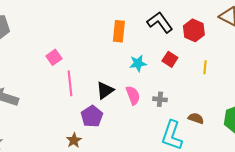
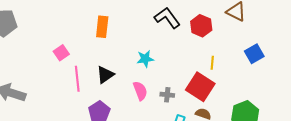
orange rectangle: (119, 31) -> (102, 27), moved
red square: (170, 59) -> (200, 87), moved, size x1.8
black triangle: (105, 90) -> (105, 75), moved

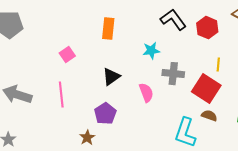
cyan star: (145, 59) -> (151, 51), moved
pink line: (77, 79) -> (61, 95), moved
gray cross: (167, 95) -> (173, 74), moved, size x1.5

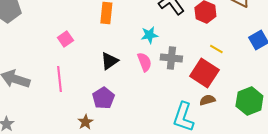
yellow line: (218, 65) -> (216, 49), turned -64
pink semicircle: (146, 93) -> (144, 62), moved
brown semicircle: (209, 116) -> (207, 100), turned -35

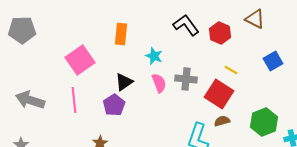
cyan star: (149, 35) -> (154, 56), moved, turned 30
pink square: (65, 39) -> (80, 60), size x1.8
purple pentagon: (103, 98) -> (114, 105), moved

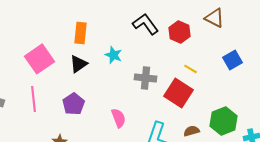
black triangle: (124, 82) -> (78, 64), moved
pink semicircle: (159, 83) -> (118, 118), moved
brown semicircle: (222, 121) -> (192, 131), moved

